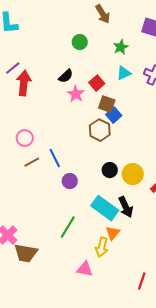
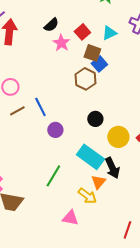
cyan triangle: (124, 73) -> (109, 33), moved
yellow circle: (133, 174) -> (118, 137), moved
black arrow: (126, 207) -> (112, 168), moved
yellow arrow: (102, 247) -> (87, 196), turned -66

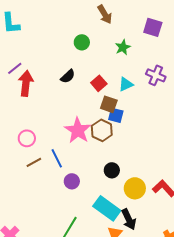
pink star: (61, 43) -> (78, 130), moved, size x1.5
blue square: (99, 64) -> (116, 115), turned -35

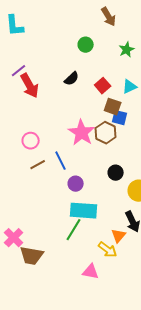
red arrow: (26, 83) -> (30, 86), turned 145
cyan rectangle: (107, 208) -> (84, 211), moved, turned -32

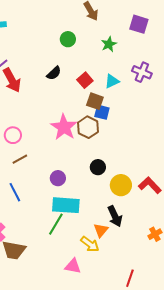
blue line: (61, 161) -> (15, 192), moved

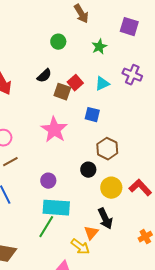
brown square: (95, 101) -> (62, 92), moved
brown hexagon: (88, 127) -> (107, 149), moved

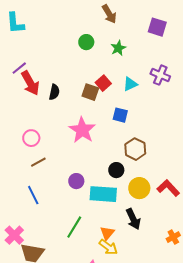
green star: (99, 47) -> (118, 48), moved
black semicircle: (44, 76) -> (54, 92), moved, turned -35
cyan rectangle: (56, 208) -> (103, 194), moved
orange triangle: (91, 233) -> (107, 233), moved

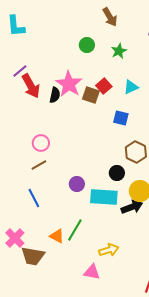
pink star: (82, 130) -> (69, 84), moved
pink circle: (31, 138) -> (41, 143), moved
black arrow: (133, 219) -> (132, 207), moved, turned -85
orange triangle: (107, 233) -> (57, 236), moved, turned -42
yellow arrow: (108, 247) -> (109, 250), turned -54

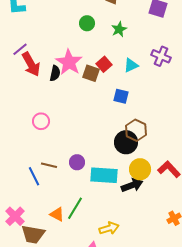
brown line: (39, 165) -> (49, 165), moved, turned 42
black circle: (117, 173) -> (126, 142), moved, size x1.5

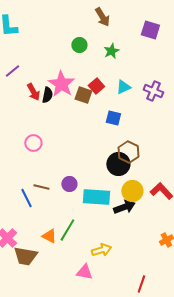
purple cross: (161, 56) -> (153, 91), moved
red arrow: (31, 64) -> (33, 92), moved, size x0.7

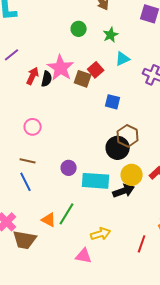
cyan triangle: (123, 87) -> (123, 59), moved
red arrow: (33, 92) -> (33, 76), turned -126
brown line: (41, 187) -> (28, 161), moved
red line: (141, 284) -> (142, 244), moved

